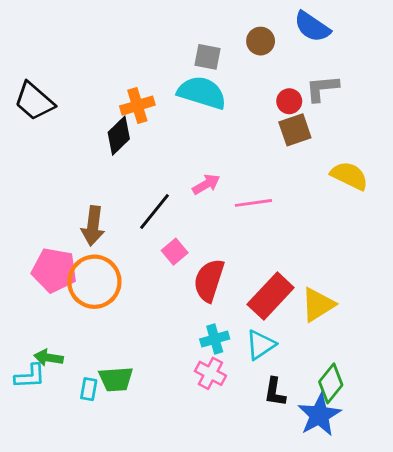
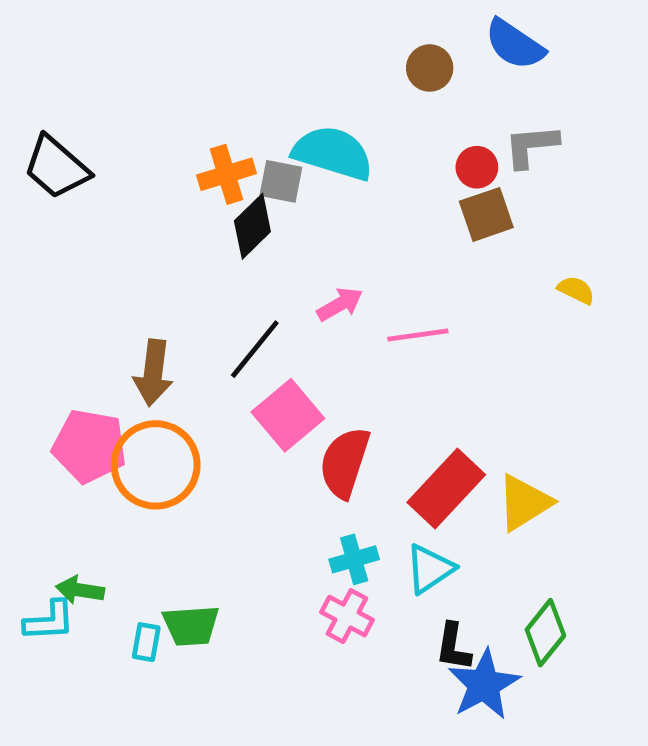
gray square: (208, 57) -> (281, 181), moved
black diamond: (119, 136) -> (252, 226), moved
yellow semicircle: (349, 176) -> (576, 290), size x0.6
pink square: (175, 252) -> (288, 415), size x1.6
blue star: (319, 415) -> (484, 685), moved

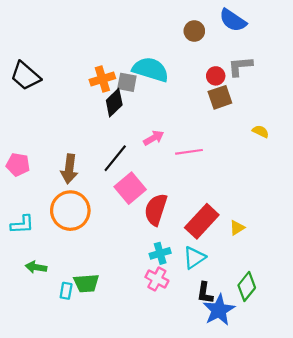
pink pentagon: (89, 446) -> (18, 165), moved, size x0.7
yellow triangle: (524, 503) -> (237, 228), size x0.6
cyan L-shape: (49, 621) -> (22, 224), moved

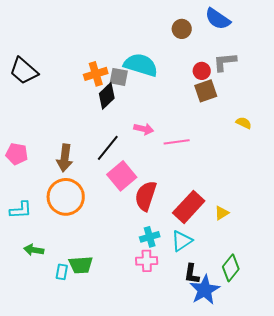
pink arrow: (154, 138) -> (144, 129), turned 42
pink cross: (157, 279) -> (147, 261), turned -30

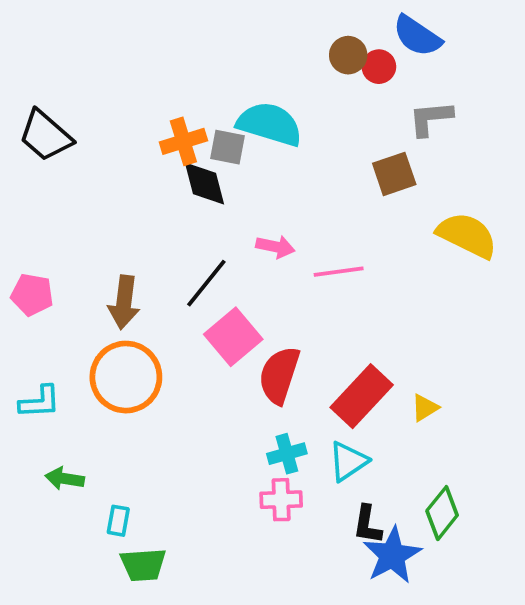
red circle: (202, 71) -> (379, 67), moved
black diamond: (107, 96) -> (204, 183), turned -60
yellow semicircle: (244, 123) -> (467, 235), size x2.0
green trapezoid: (81, 265) -> (143, 565), moved

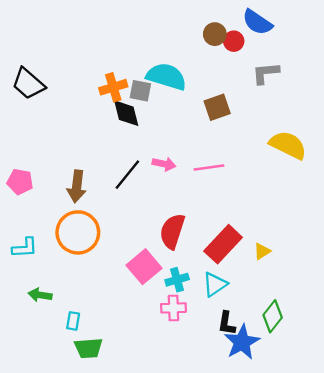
brown square: (394, 174) -> (217, 107), moved
pink arrow: (275, 247) -> (164, 164), moved
pink square: (233, 337) -> (144, 267), moved

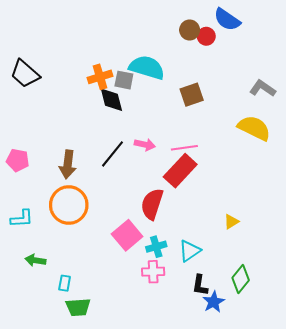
gray L-shape: (266, 73) -> (263, 88), moved, turned 40
red rectangle: (223, 244) -> (180, 171), moved
blue star: (242, 342) -> (214, 302), size x0.7

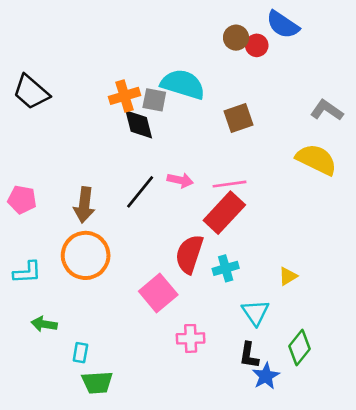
cyan cross: (156, 247) -> (226, 268), moved
cyan triangle: (190, 251) -> (255, 312), moved, turned -30

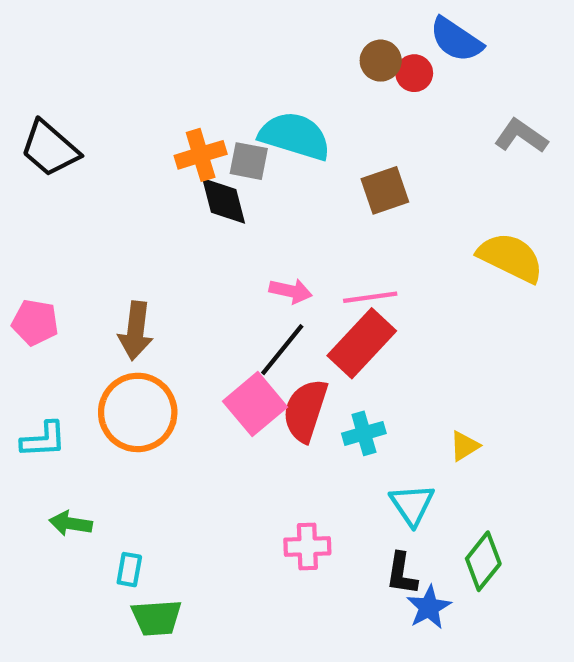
gray L-shape: (327, 110) -> (521, 136), moved
black line: (140, 192) -> (282, 350), moved
pink square: (158, 293) -> (255, 404), moved

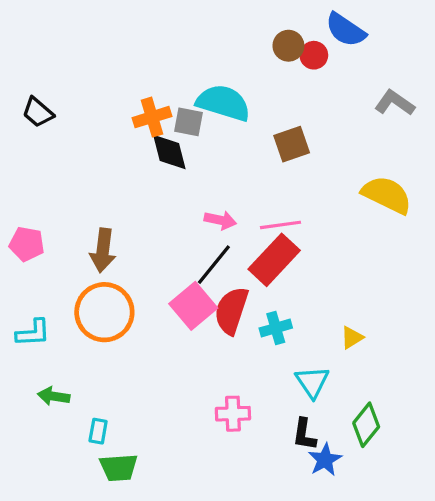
black trapezoid: (50, 149) -> (38, 112), size x0.7

